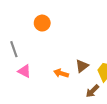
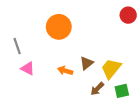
orange circle: (42, 23) -> (59, 27), moved, size x1.5

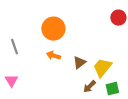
pink triangle: (28, 69) -> (11, 81), moved, turned 32
orange arrow: (65, 71) -> (53, 56), moved

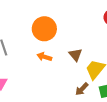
brown triangle: (79, 63) -> (76, 55), moved, turned -32

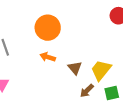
brown triangle: (76, 55) -> (75, 68), moved

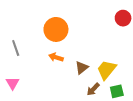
brown triangle: (75, 68) -> (82, 68), turned 32

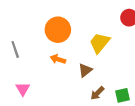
yellow trapezoid: (107, 70) -> (99, 43), moved
pink triangle: (13, 83) -> (23, 89), moved

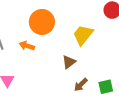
orange arrow: (58, 59) -> (27, 46), moved

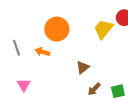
yellow trapezoid: (83, 35) -> (103, 29), moved

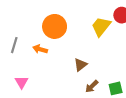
gray line: (16, 48) -> (14, 45), turned 35

